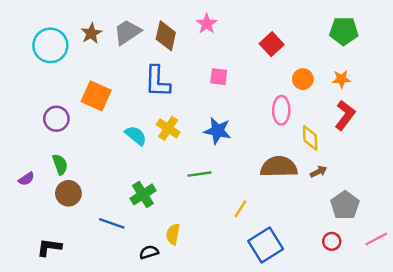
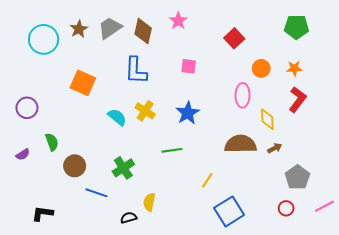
purple circle: (56, 119) -> (27, 108), moved
blue star: (218, 131) -> (188, 113), turned 30
brown circle: (68, 193) -> (75, 166), moved

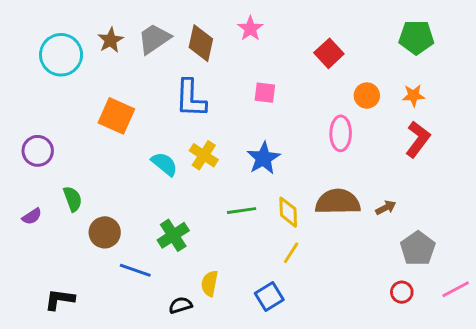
yellow diamond: (267, 119) -> (288, 212), moved
blue square: (229, 211) -> (269, 296), moved, size x0.7

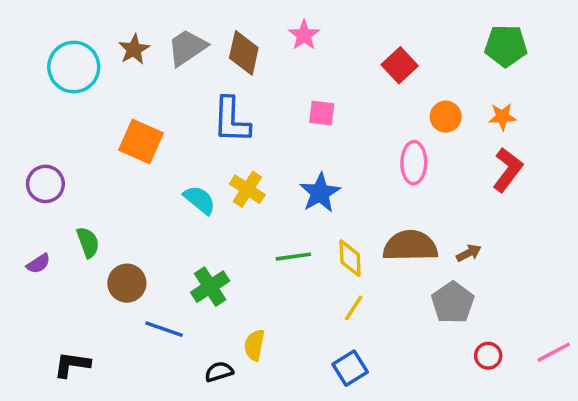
gray pentagon: (418, 248) -> (453, 303), moved
blue square: (269, 296) -> (350, 368), moved

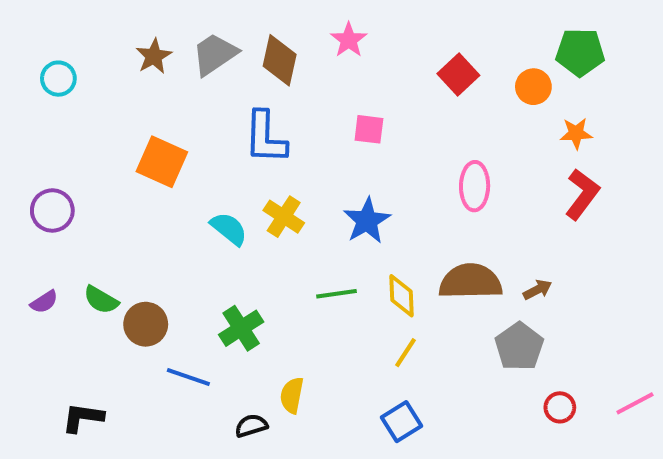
cyan circle: (74, 67) -> (58, 79), moved, size x0.6
orange circle: (446, 117) -> (533, 87), moved
green semicircle: (88, 242) -> (101, 300), moved, turned 140

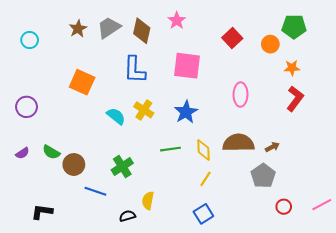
pink square: (369, 129) -> (187, 66), size x1.8

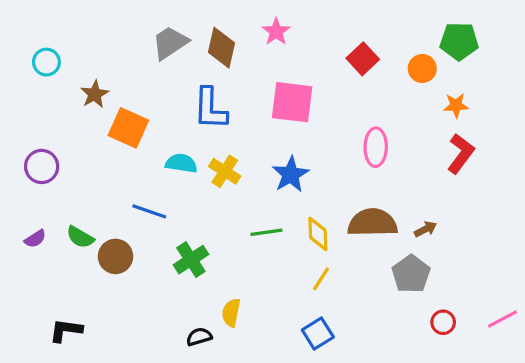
brown star: (78, 29) -> (95, 94), moved
cyan semicircle: (116, 116) -> (181, 163), moved, turned -30
blue line: (95, 191) -> (149, 211), moved

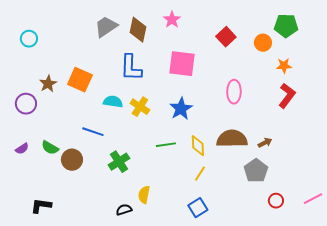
brown star: (95, 94) -> (48, 84), moved

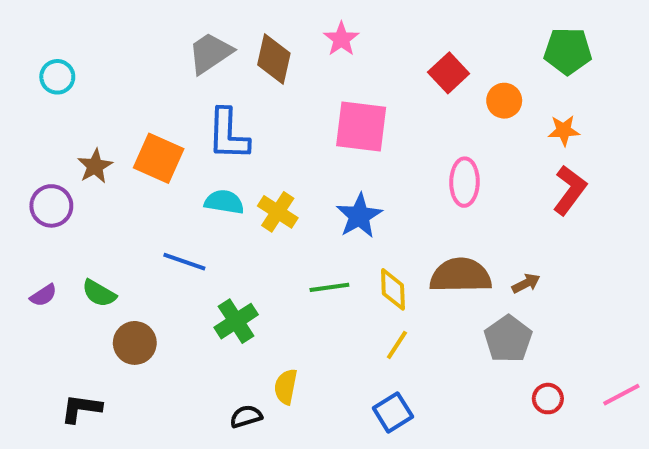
orange circle: (263, 43) -> (504, 101), moved
blue L-shape: (131, 68) -> (228, 134), moved
brown circle: (72, 160) -> (135, 343), moved

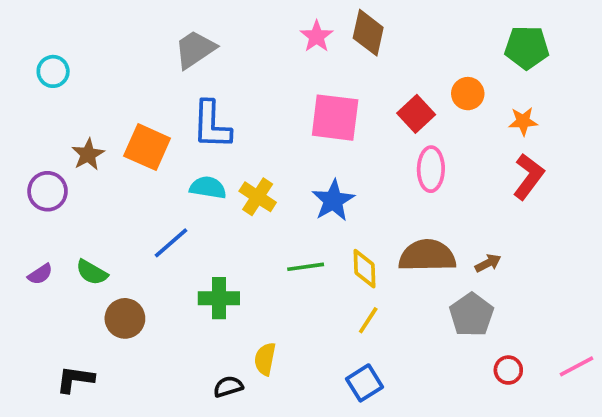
brown diamond: (274, 59) -> (368, 33), moved
red square: (449, 73) -> (416, 114), moved
blue line: (184, 262) -> (171, 243), turned -60
green cross: (236, 321) -> (219, 298), turned 33

